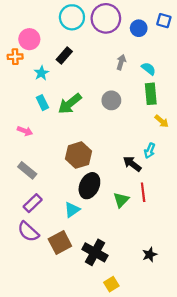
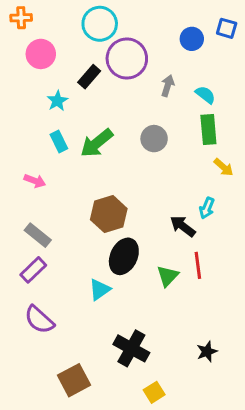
purple circle: (106, 18) -> (127, 59), moved
orange cross: (15, 57) -> (21, 18), moved
purple rectangle: (33, 203) -> (33, 270), moved
brown square: (60, 243) -> (74, 380), moved

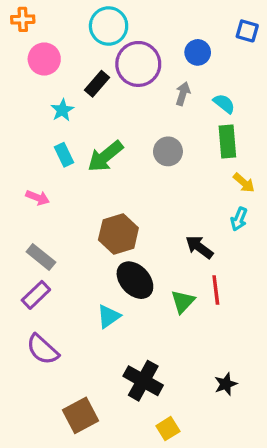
blue circle: (192, 39) -> (198, 52), moved
cyan arrow: (207, 208) -> (239, 219), moved
black ellipse: (124, 256) -> (135, 280), turned -68

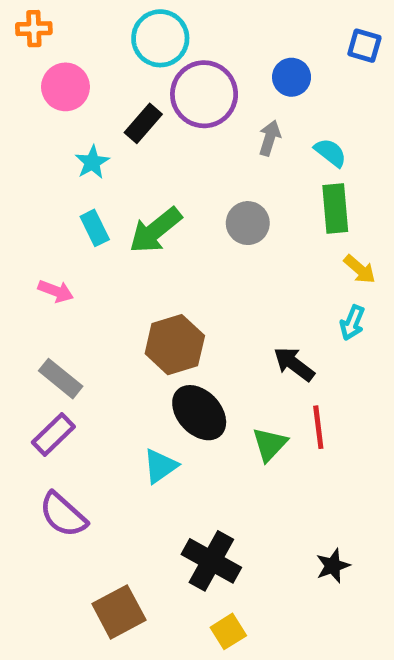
yellow square: (168, 429) -> (228, 631), moved

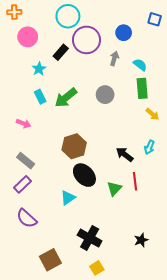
cyan arrow: (352, 323) -> (149, 147), moved

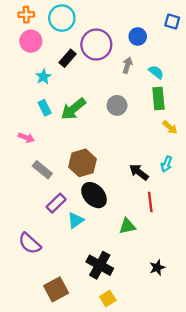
orange cross: (14, 12) -> (26, 15), moved
cyan circle: (68, 16) -> (62, 18), moved
gray rectangle: (26, 161) -> (42, 170), moved
purple rectangle: (23, 184) -> (56, 203), moved
green triangle: (114, 188) -> (127, 226), moved, turned 35

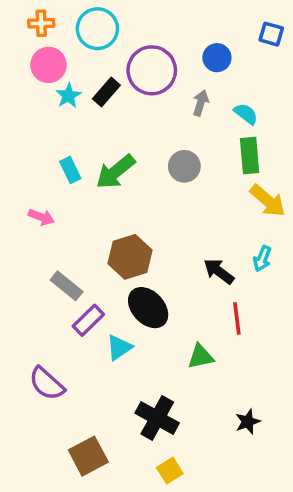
cyan star: (43, 77) -> (68, 96), moved
yellow arrow: (170, 127) -> (268, 201), size x1.5
gray rectangle: (42, 170) -> (67, 286), moved

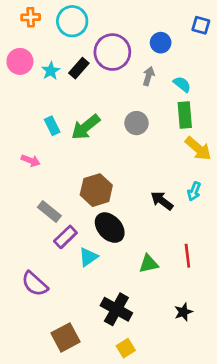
pink circle: (49, 65) -> (20, 61), moved
red line: (237, 318) -> (187, 256), moved

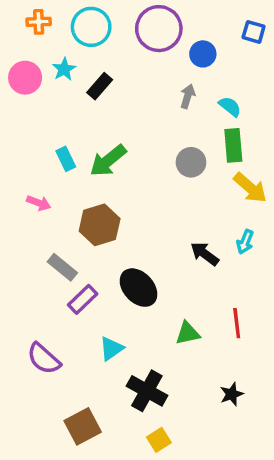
purple circle: (112, 52) -> (159, 29), moved
cyan star: (51, 71) -> (64, 69), moved
gray circle: (136, 123) -> (191, 162), moved
brown hexagon: (96, 190) -> (100, 225), moved
cyan triangle: (88, 257) -> (111, 348), moved

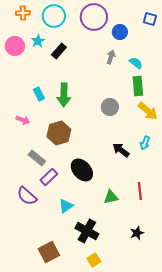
green arrow: (108, 161) -> (64, 95), turned -50
gray circle: (191, 162) -> (110, 107), moved
purple semicircle: (44, 359) -> (27, 196), moved

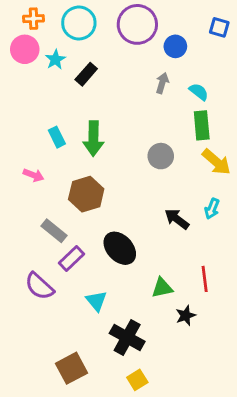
pink circle: (15, 46) -> (25, 49), moved
cyan triangle: (66, 206) -> (96, 301), turned -35
black star: (137, 233) -> (186, 316), moved

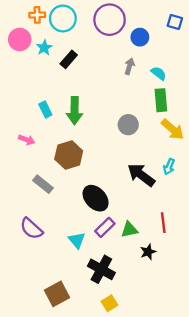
orange cross: (34, 19) -> (37, 15), moved
black arrow: (177, 219) -> (141, 175), size x1.4
purple rectangle: (72, 258) -> (105, 227), moved

